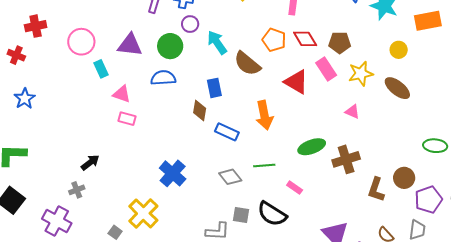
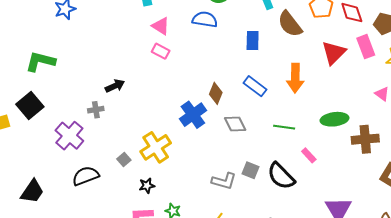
red triangle: (296, 82) -> (334, 53), turned 32
brown diamond: (200, 110) -> (216, 93), moved
gray diamond: (230, 177) -> (235, 124), moved

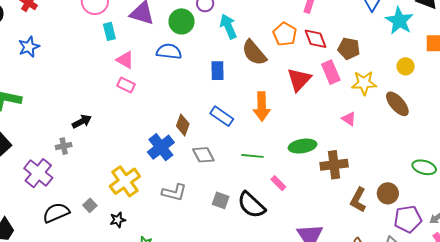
gray square: (124, 160) -> (90, 205), moved
gray L-shape: (224, 181) -> (174, 192), moved

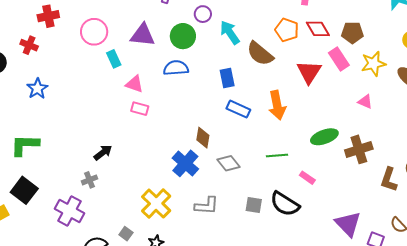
blue rectangle: (222, 116) -> (238, 109), moved

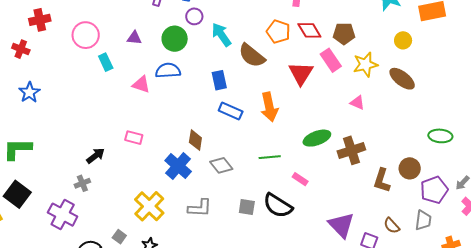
purple triangle: (143, 35) -> (134, 38), size x0.6
pink triangle: (134, 84) -> (141, 84), moved
pink rectangle: (140, 109) -> (134, 138), moved

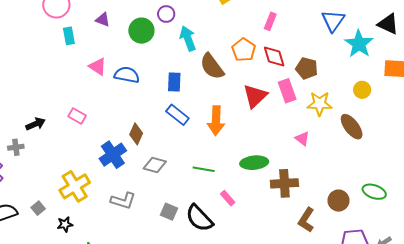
blue semicircle: (168, 71) -> (127, 75), moved
gray diamond: (221, 165) -> (155, 165), turned -50
brown circle: (410, 168) -> (339, 201), moved

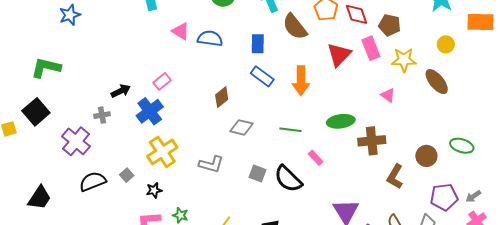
pink rectangle: (77, 116) -> (162, 81), turned -66
brown diamond: (136, 134) -> (222, 97), turned 30
blue cross: (113, 155) -> (150, 111), moved

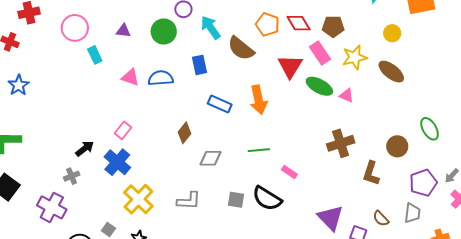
blue rectangle: (258, 44) -> (199, 65), moved
green ellipse: (341, 121) -> (319, 86), moved, turned 48
green ellipse: (462, 146) -> (430, 129), turned 55

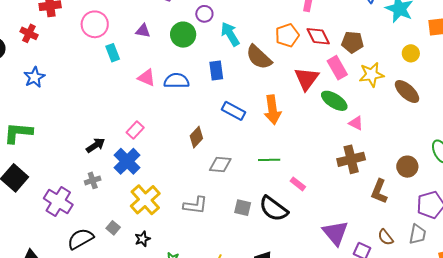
orange pentagon: (268, 24) -> (287, 35), turned 30
pink triangle: (347, 95) -> (356, 123), moved
gray cross: (72, 176) -> (93, 180), moved

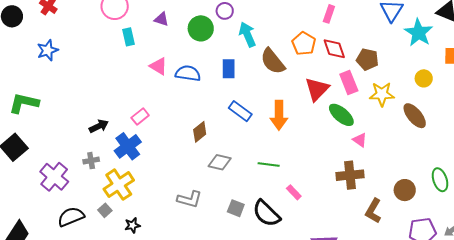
orange pentagon: (287, 35) -> (304, 43), turned -30
yellow cross: (145, 200) -> (119, 185), moved

